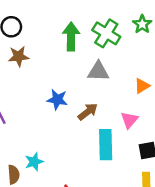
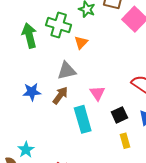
gray triangle: (98, 71) -> (67, 71), moved
orange triangle: (142, 86) -> (81, 42), moved

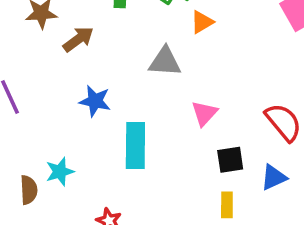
blue star: (32, 92) -> (95, 101), moved
brown arrow: (60, 95) -> (78, 39), moved
cyan rectangle: (83, 119) -> (135, 146), moved

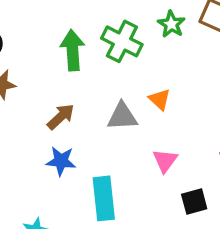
orange triangle: (202, 22) -> (160, 99), moved, turned -40
brown arrow: (78, 39) -> (61, 117), moved

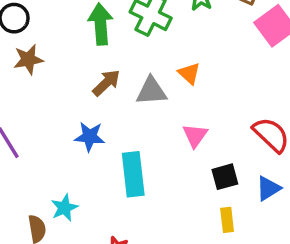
brown arrow: (61, 117) -> (106, 83), moved

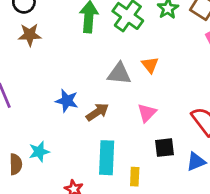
brown arrow: (106, 83) -> (97, 112), moved
cyan rectangle: (133, 174) -> (107, 158), moved
yellow rectangle: (227, 220) -> (135, 177), moved

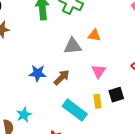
orange triangle: (150, 65) -> (94, 35), turned -32
cyan rectangle: (107, 158) -> (75, 110), turned -45
yellow rectangle: (135, 177) -> (97, 101), moved

